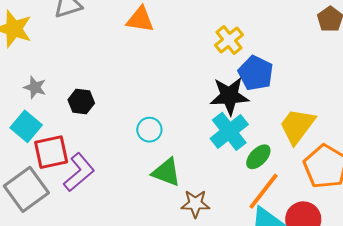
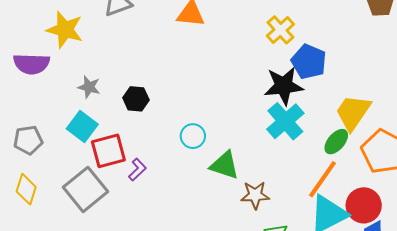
cyan circle: (149, 130) -> (193, 136), moved
green ellipse: (258, 157) -> (336, 142), moved
purple L-shape: (79, 172) -> (137, 170), size x0.6

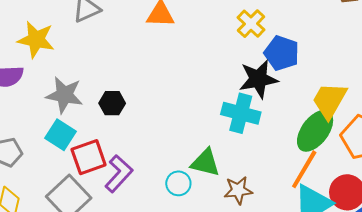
gray star: (89, 87) -> (64, 95), size x1.6
cyan cross: (285, 121) -> (241, 113), moved, turned -30
cyan circle: (193, 136) -> (178, 183), moved
green ellipse: (336, 142) -> (315, 131), size x1.6
purple L-shape: (137, 170) -> (119, 174), size x1.6

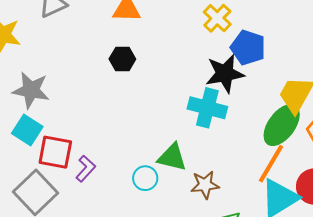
black hexagon: (112, 103) -> (122, 59), moved
red square: (89, 157) -> (55, 152), turned 30
purple L-shape: (119, 174) -> (86, 169), size x0.7

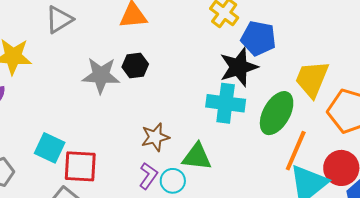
gray star: (31, 90) -> (101, 75), moved
green ellipse: (282, 125) -> (277, 113), moved
purple L-shape: (86, 169) -> (148, 176), moved
brown star: (205, 185) -> (155, 137), moved

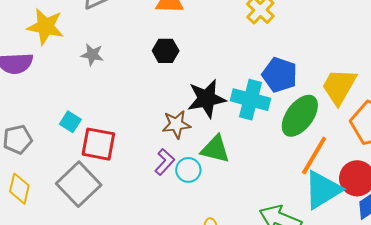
blue pentagon: (258, 38) -> (280, 75), moved
black star: (239, 67) -> (206, 99), moved
gray star: (101, 75) -> (92, 55), moved, size x0.6
cyan square: (50, 148) -> (70, 122), size x0.7

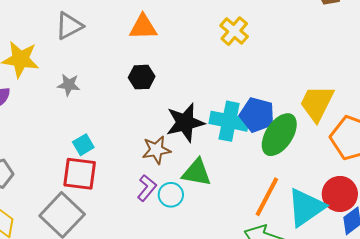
blue pentagon: (280, 75) -> (257, 115), moved
cyan square: (70, 122) -> (83, 145), moved, turned 30
orange line: (314, 155) -> (267, 197), moved

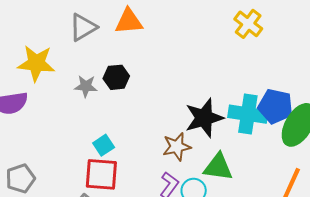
orange triangle: (143, 27) -> (129, 21), moved
black hexagon: (142, 77) -> (116, 77), moved

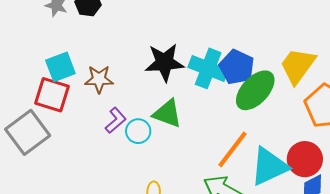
cyan square: (104, 145) -> (60, 67), size x1.4
brown star: (177, 147) -> (99, 79), moved

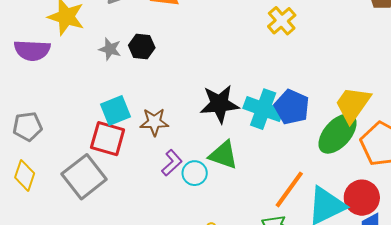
green ellipse: (255, 90) -> (337, 134), moved

